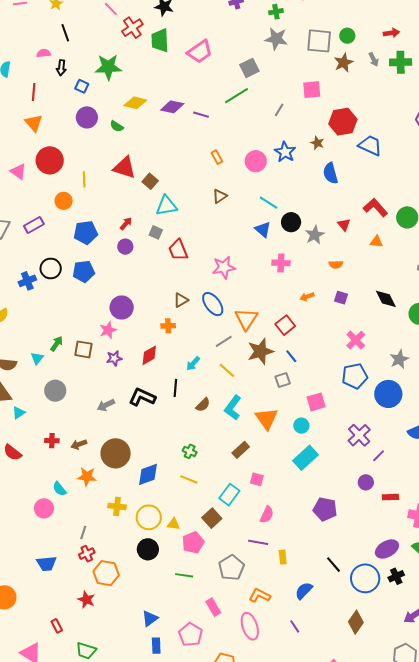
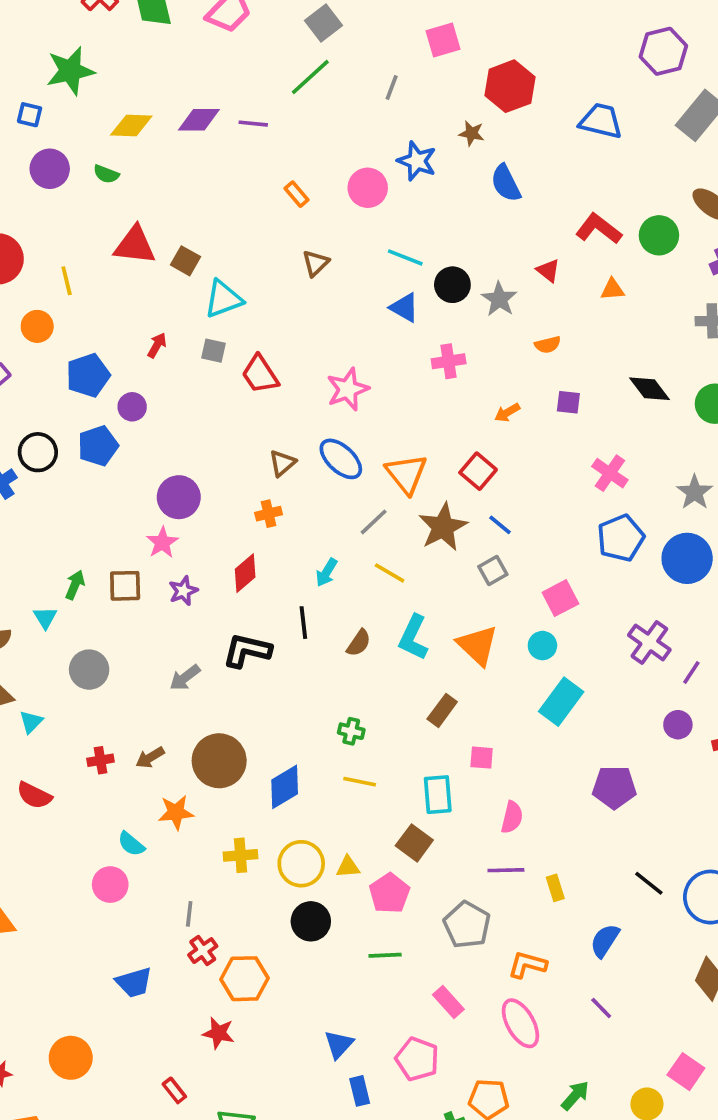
blue trapezoid: (370, 145) -> (601, 121), moved
purple circle: (125, 247) -> (132, 407), moved
cyan rectangle: (229, 495) -> (438, 795), turned -30

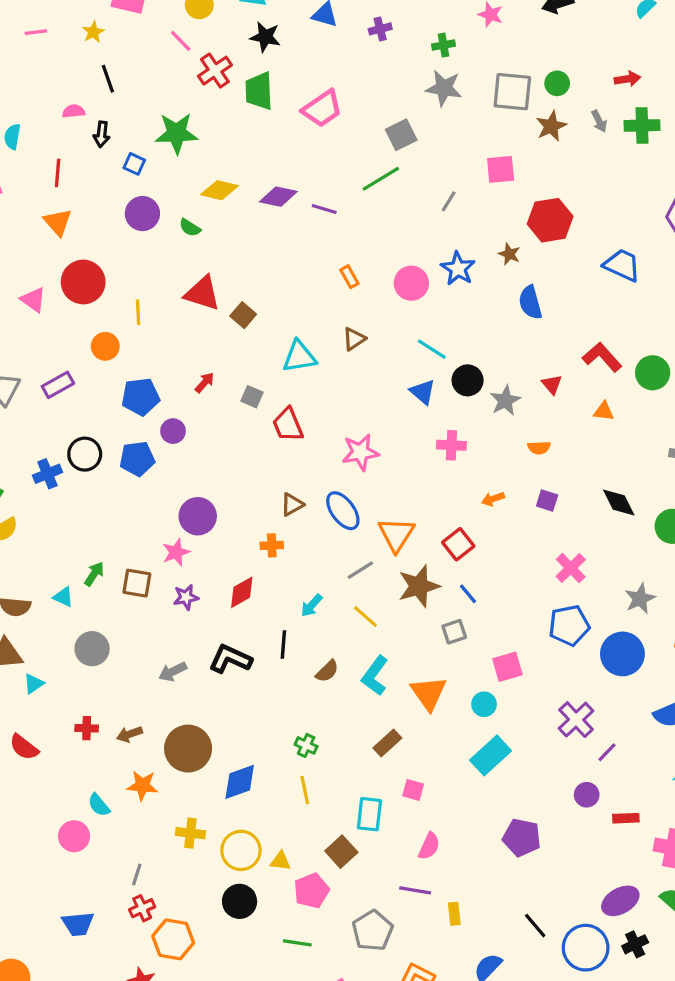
cyan triangle: (223, 299) -> (299, 357), moved
cyan triangle: (45, 618) -> (63, 597), turned -45
yellow line: (360, 782) -> (305, 790), turned 56

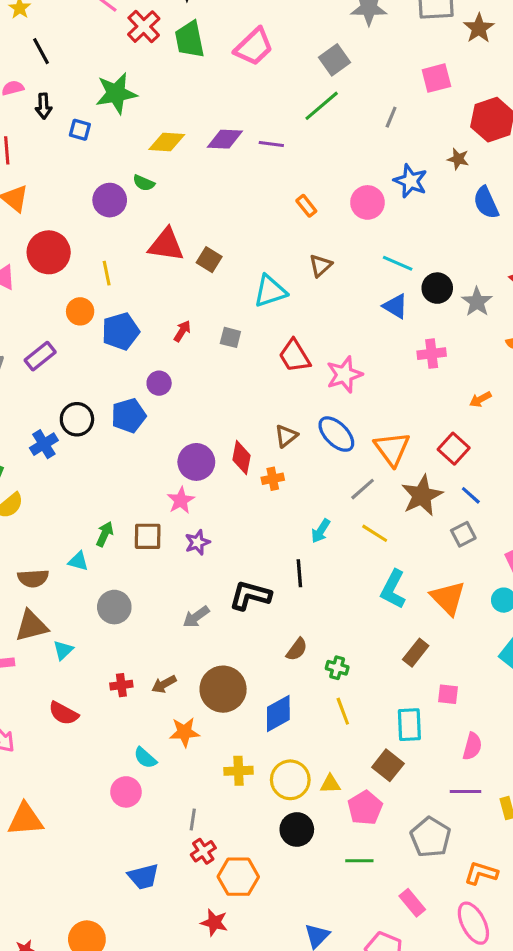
purple circle: (142, 214) -> (110, 200), moved
blue pentagon: (140, 397) -> (121, 331), moved
red trapezoid: (288, 425) -> (294, 356), moved
red diamond: (242, 592) -> (242, 458), moved, turned -40
brown semicircle: (327, 671) -> (297, 649), moved

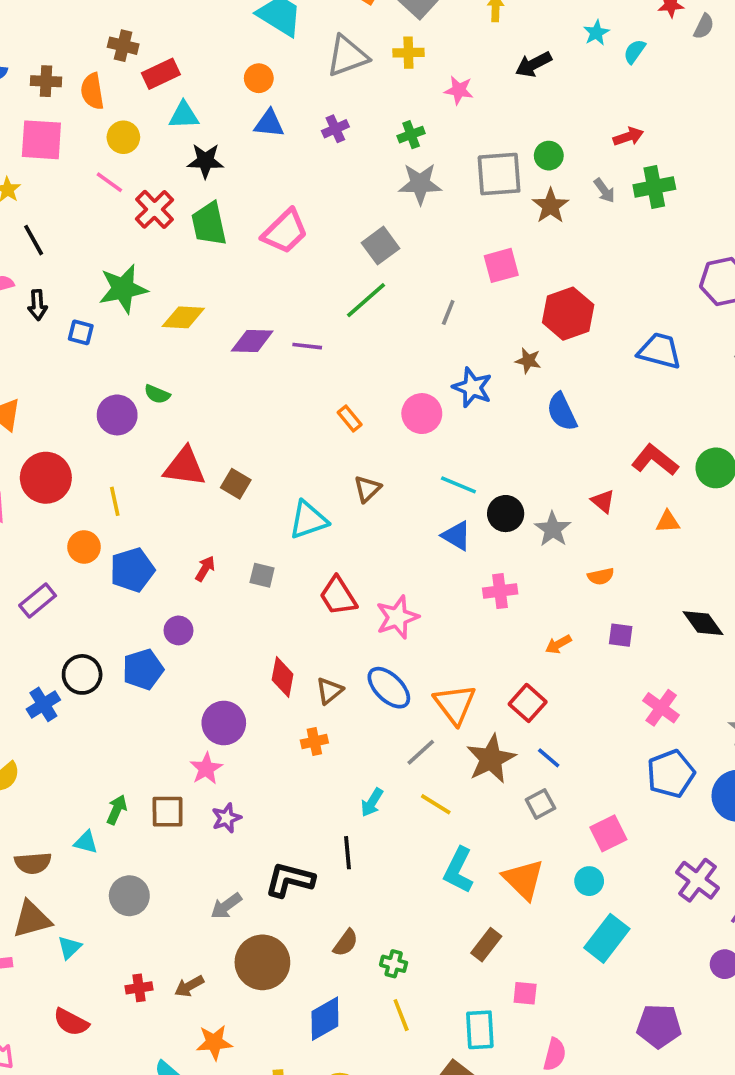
yellow diamond: (167, 142) -> (183, 317), moved
red diamond: (242, 458) -> (283, 677), moved
brown circle: (223, 689) -> (262, 962), moved

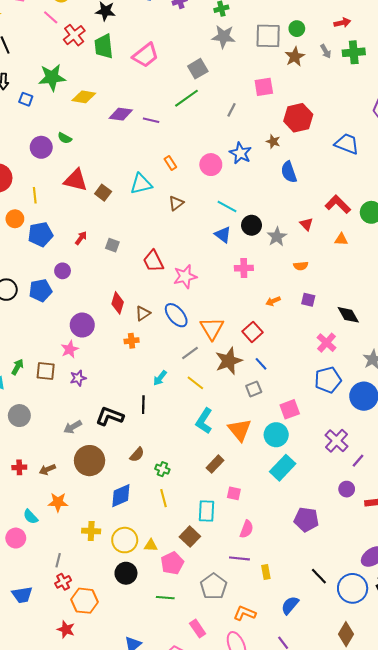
cyan triangle: (308, 520) -> (141, 184), moved
black diamond: (703, 623) -> (348, 315), moved
cyan circle: (589, 881) -> (276, 435), size x1.5

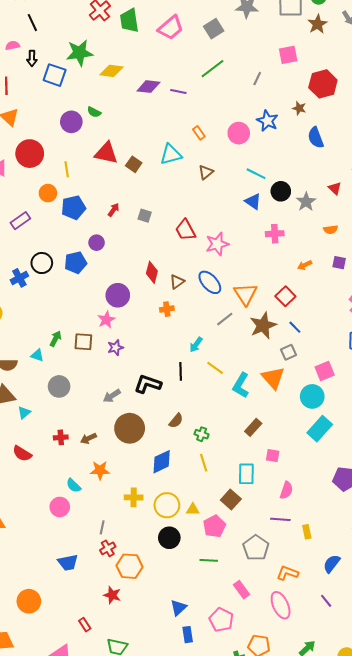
gray square: (198, 69) -> (214, 29), moved
blue square: (26, 99) -> (55, 75), size x1.6
yellow line: (195, 383) -> (215, 368), moved
orange triangle: (240, 430) -> (273, 378), moved

